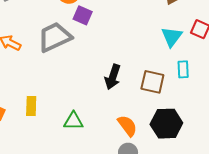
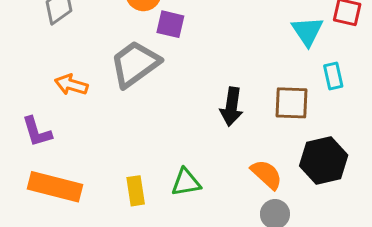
yellow rectangle: (31, 106) -> (136, 191), moved

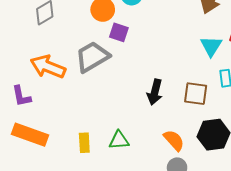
orange arrow: (71, 85) -> (48, 67), size x1.6

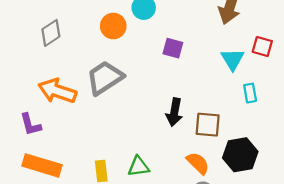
purple square: (119, 32) -> (173, 48), moved
brown square: (196, 94) -> (208, 125), moved

